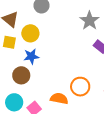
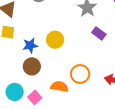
yellow circle: (30, 33) -> (55, 40), moved
brown circle: (21, 75) -> (32, 66), moved

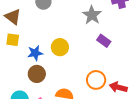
orange circle: (80, 74) -> (96, 80), moved

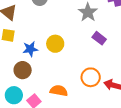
brown circle: (37, 74) -> (23, 70), moved

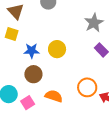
brown circle: (23, 70) -> (33, 74), moved

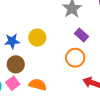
orange circle: (87, 87) -> (75, 58), moved
pink square: (28, 103) -> (13, 83), moved

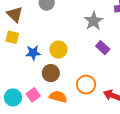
orange circle: (75, 58) -> (86, 85), moved
brown circle: (16, 64) -> (51, 73), moved

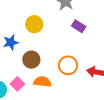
yellow circle: (58, 50) -> (34, 24), moved

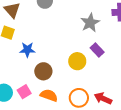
yellow circle: (34, 24) -> (77, 61), moved
orange circle: (68, 65) -> (79, 98), moved

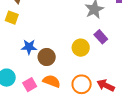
blue star: (27, 50) -> (29, 47), moved
pink square: (24, 92) -> (30, 85), moved

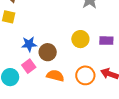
purple rectangle: (101, 37) -> (106, 41), moved, turned -40
pink square: (30, 85) -> (29, 66), moved

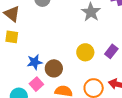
purple rectangle: (106, 41) -> (111, 51), turned -48

